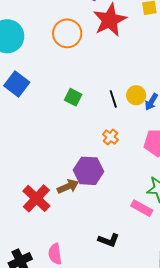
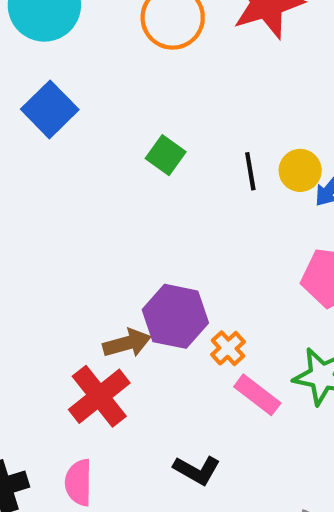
orange cross: (110, 137) -> (228, 348), moved
red cross: (36, 198) -> (99, 396), moved
pink rectangle: (142, 208) -> (257, 395), moved

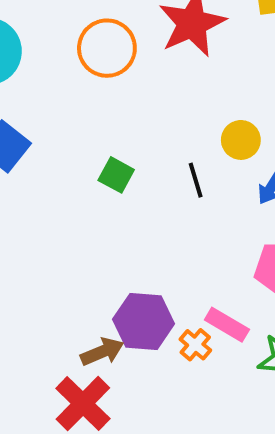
yellow circle: (300, 170) -> (241, 140), moved
pink rectangle: (257, 395) -> (227, 325), moved

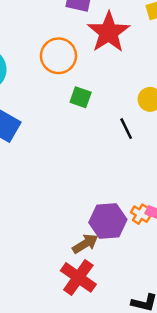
green square: (116, 175) -> (81, 97), moved
orange cross: (195, 345) -> (141, 214), moved

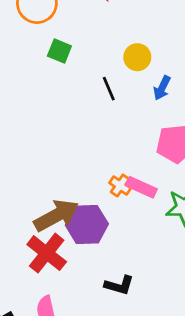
purple hexagon: (108, 221) -> (87, 224), moved
brown arrow: (85, 244) -> (56, 215), size x1.5

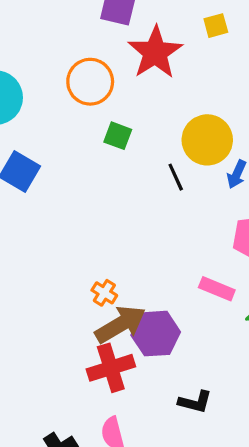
yellow circle: (137, 57) -> (207, 140), size x1.6
orange cross: (120, 186) -> (104, 293), moved
red cross: (47, 253) -> (111, 368), turned 36

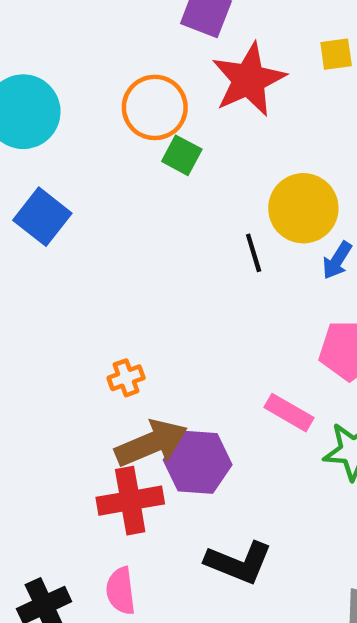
green square: (118, 136) -> (182, 155), moved
orange cross: (104, 293) -> (126, 378), moved, turned 30
black L-shape: (195, 402) -> (239, 563), size x1.4

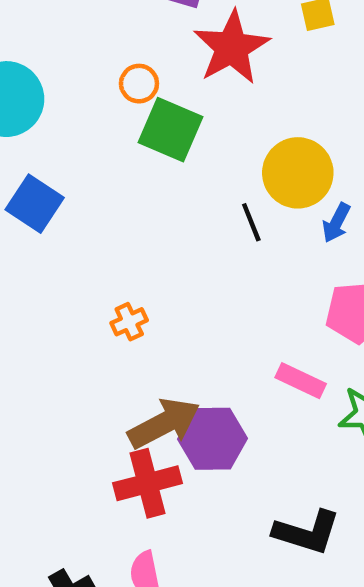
orange circle: (155, 107) -> (139, 84), size x0.6
green square: (182, 155) -> (170, 130), size x1.6
orange cross: (126, 378) -> (129, 322), moved
black L-shape: (239, 563) -> (307, 532), moved

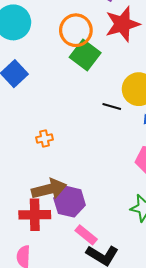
orange circle: (139, 84) -> (76, 30), size x1.8
black line: (251, 222) -> (112, 107), turned -66
pink rectangle: (301, 381) -> (86, 235), moved

